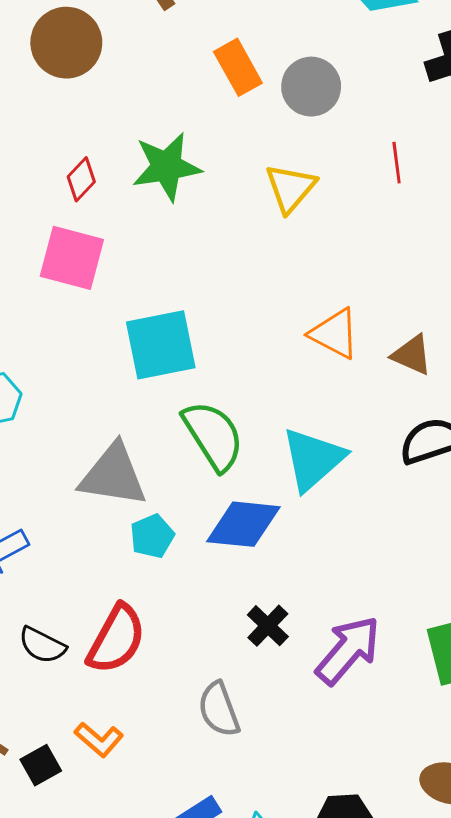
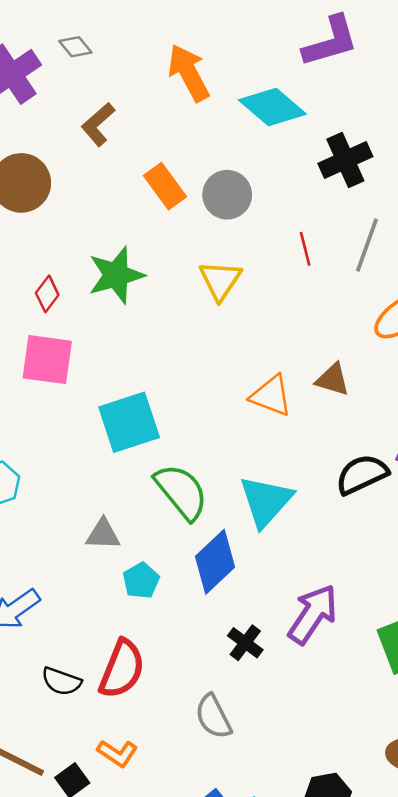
brown triangle: (412, 355) -> (333, 380), moved
gray triangle: (113, 475) -> (103, 534), size x0.6
blue diamond: (243, 524) -> (215, 562), turned -42
purple arrow: (348, 650) -> (313, 614), moved

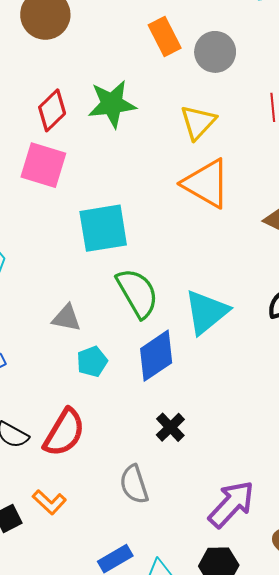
red diamond: (47, 294) -> (52, 110), size x1.4
orange triangle: (271, 396) -> (206, 183), moved, size x1.4
purple arrow: (313, 614) -> (231, 504), moved

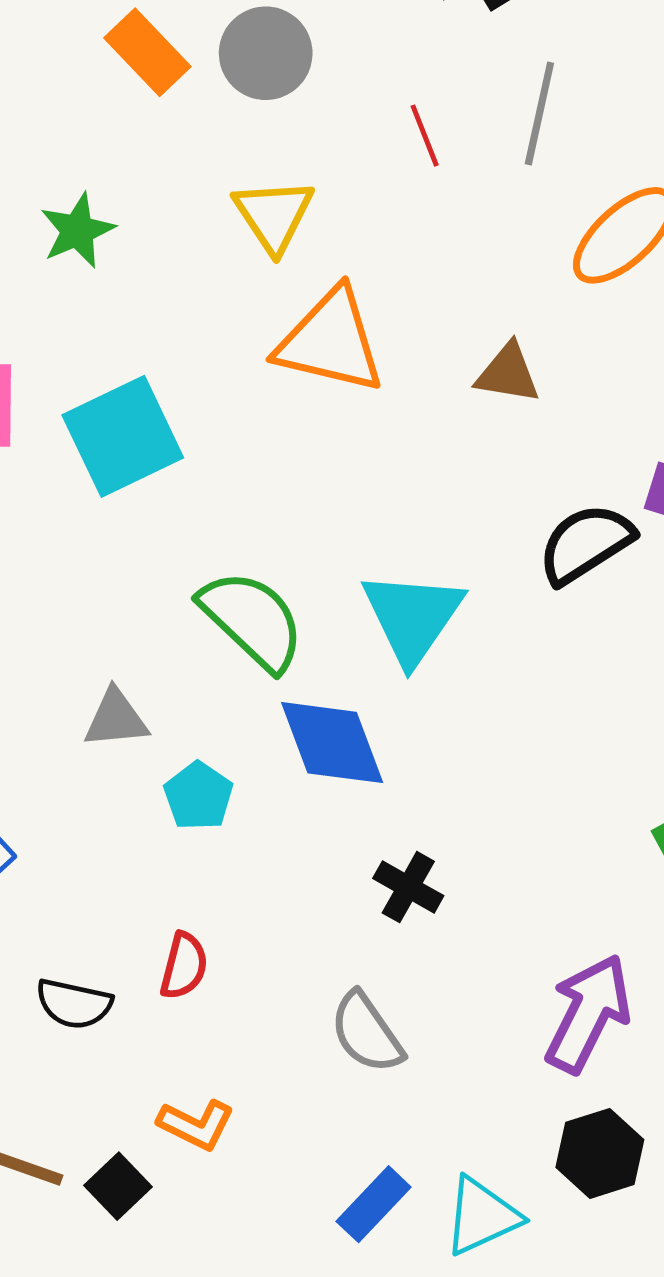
green star: (112, 104) -> (77, 231), size x0.7
cyan square: (103, 228) -> (123, 436), moved
blue diamond: (156, 356) -> (332, 743), turned -60
red semicircle: (64, 433) -> (184, 966), size x0.6

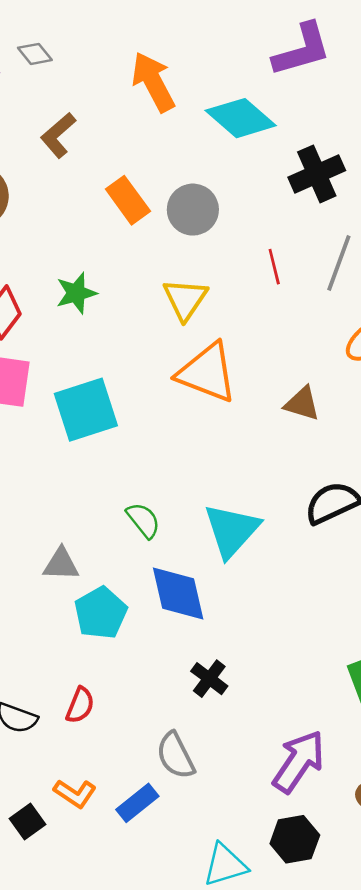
green semicircle: (252, 620) -> (143, 520), size x0.6
cyan pentagon: (198, 796) -> (101, 613), size x1.4
blue rectangle: (374, 1204) -> (137, 803), moved

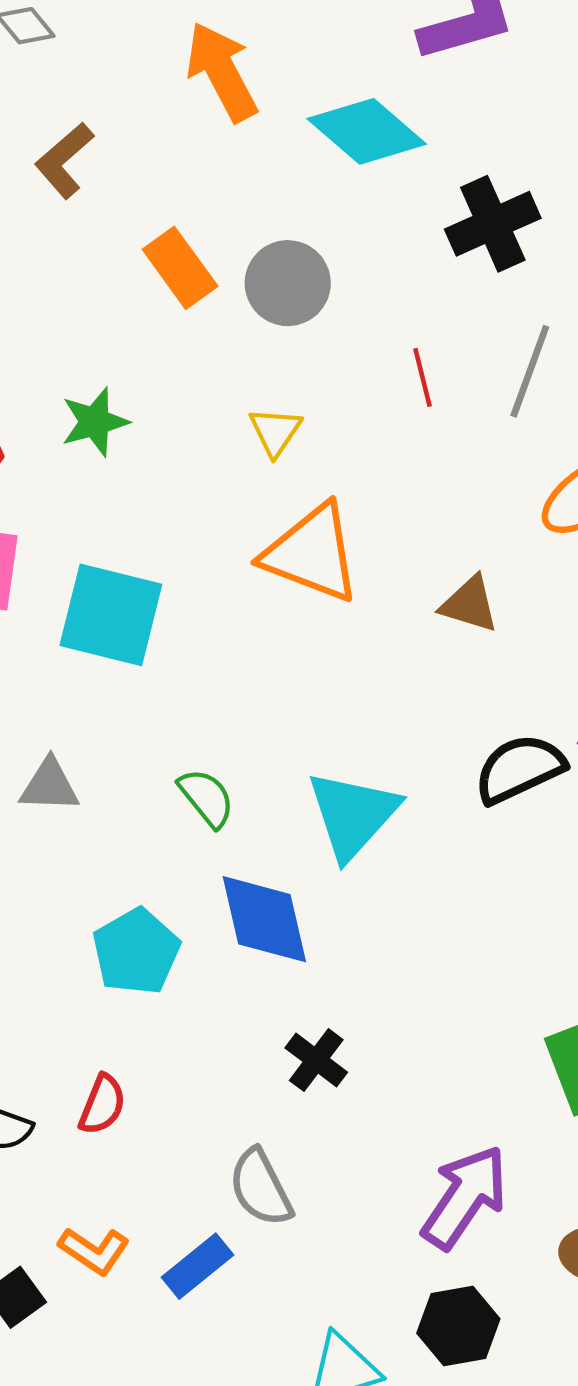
yellow triangle: (185, 299) -> (275, 432), size x0.7
cyan square: (86, 410) -> (111, 615), turned 32
gray triangle: (61, 564) -> (49, 786), moved

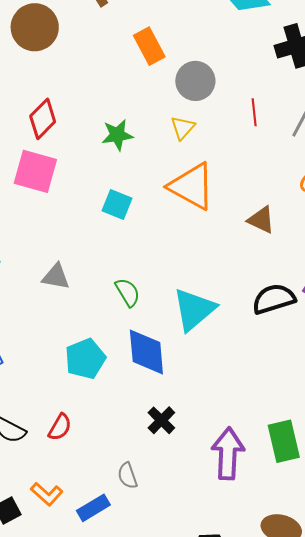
gray circle: (288, 283) -> (195, 81), moved
green star: (95, 422) -> (117, 135), moved
cyan square: (111, 615) -> (117, 204), moved, size x0.6
gray semicircle: (261, 1188) -> (127, 476), size x0.7
purple arrow: (465, 1197) -> (228, 454), moved, turned -39

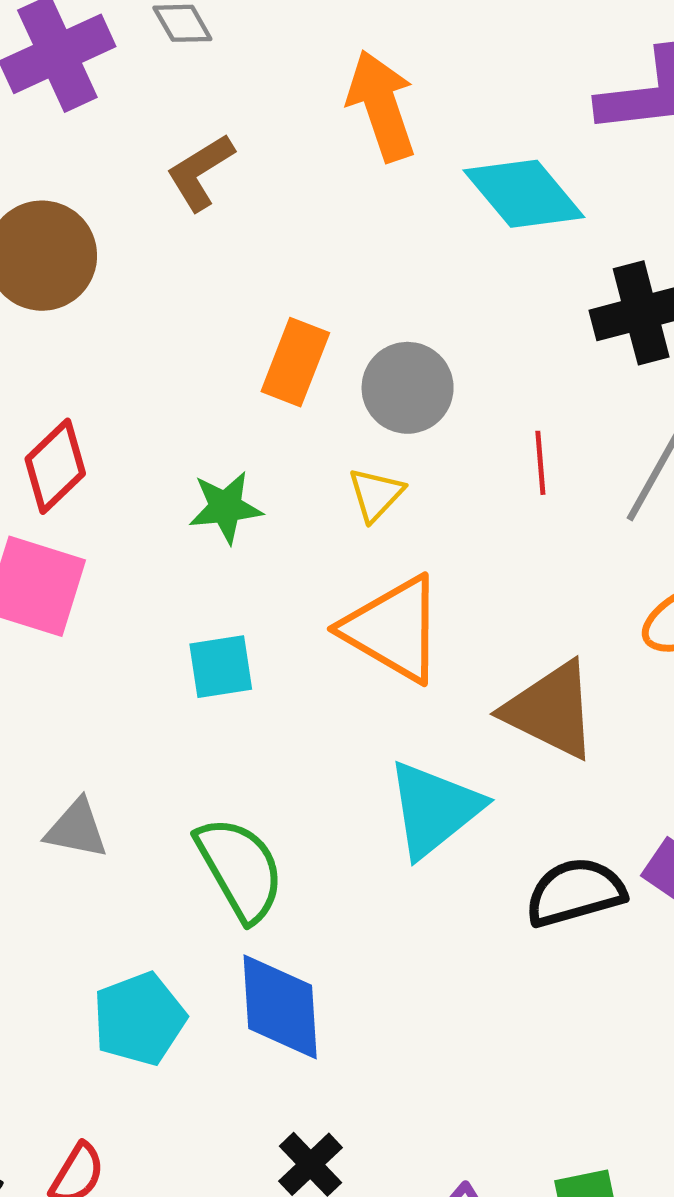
orange rectangle: (149, 46) -> (295, 362), moved, turned 48
cyan square: (117, 204) -> (221, 667), turned -32
brown triangle: (261, 220) -> (551, 710), size x1.6
green semicircle: (128, 292) -> (240, 869), size x1.6
cyan triangle: (194, 309) -> (434, 809), moved

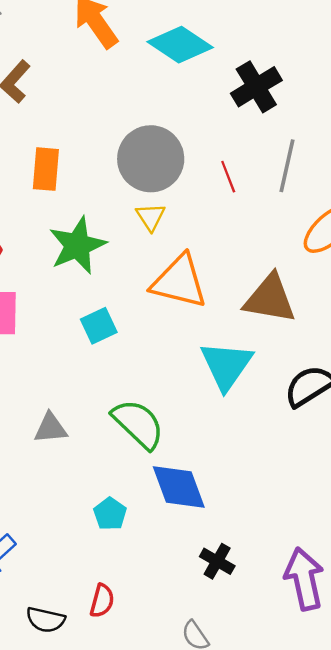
orange rectangle: (295, 362) -> (46, 169), moved
gray circle: (408, 388) -> (151, 159), size x1.4
green star: (225, 507) -> (77, 245), size x1.5
cyan pentagon: (139, 1019) -> (110, 514), size x0.7

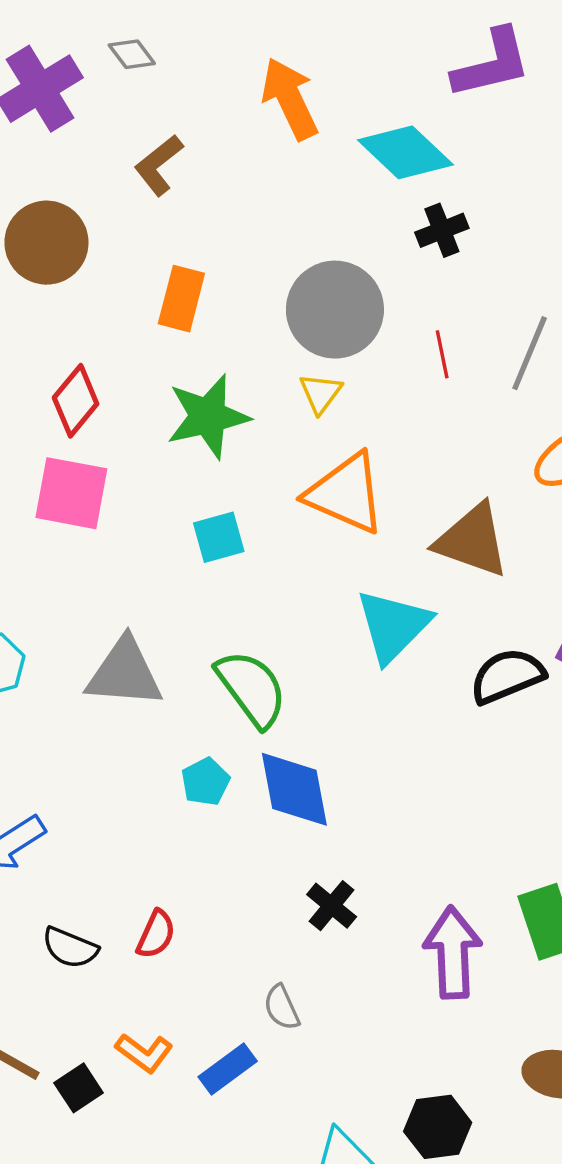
black cross: (256, 87) -> (442, 230), moved, size x0.7
gray triangle: (51, 428) -> (124, 673), size x1.6
cyan pentagon: (110, 514) -> (205, 782), moved

